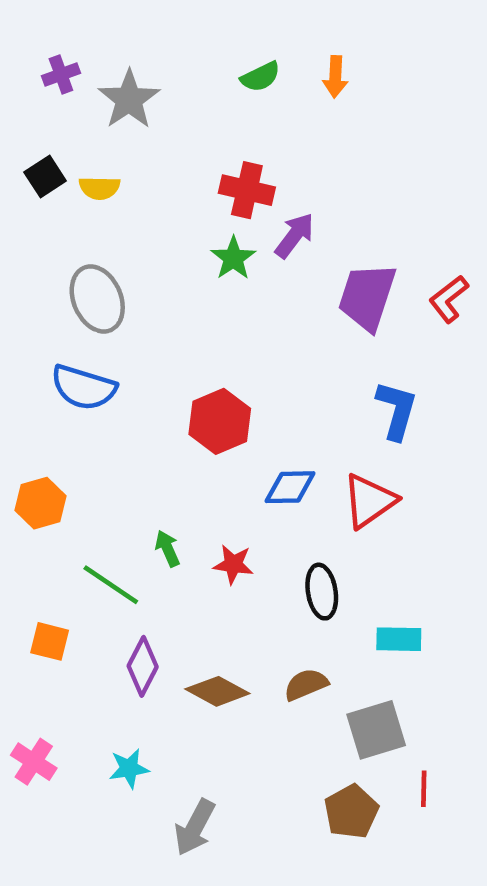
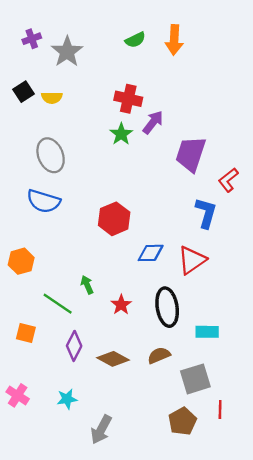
orange arrow: (335, 77) -> (174, 40), size x1.4
red L-shape: (449, 299) -> (228, 180), moved
red star: (233, 564) -> (121, 305), moved, turned 30
black ellipse: (322, 592) -> (167, 307), size x1.4

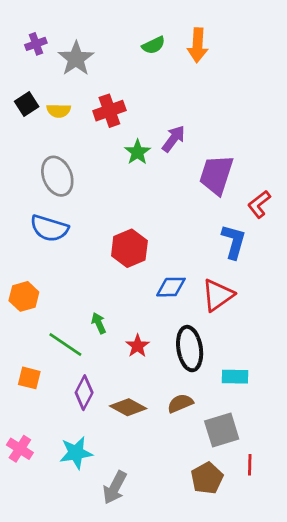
red cross: (128, 99) -> (109, 111), moved, turned -32
cyan star: (67, 399) -> (76, 453), size x1.4

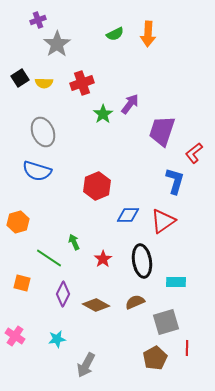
purple cross: (36, 44) -> (38, 20), moved
cyan star: (76, 453) -> (57, 339), size x0.7

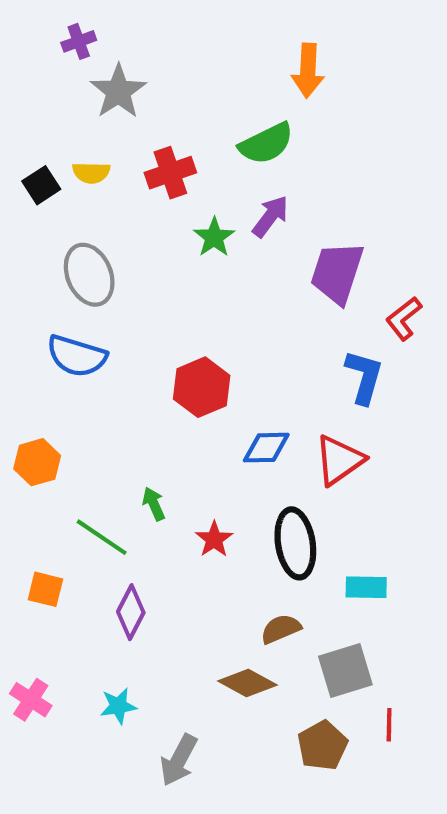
green semicircle: (115, 34) -> (266, 143), moved, size x1.5
black square: (20, 78) -> (41, 185), moved
brown diamond: (96, 305) -> (247, 683), moved

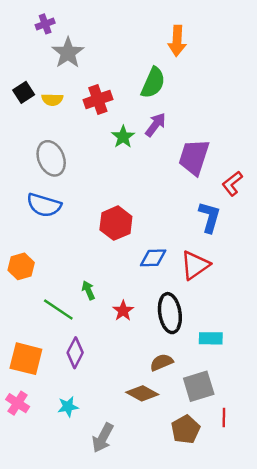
green semicircle: (266, 143) -> (153, 83), turned -40
black square: (41, 185) -> (24, 92), moved
orange square: (45, 589) -> (26, 359), moved, size x1.6

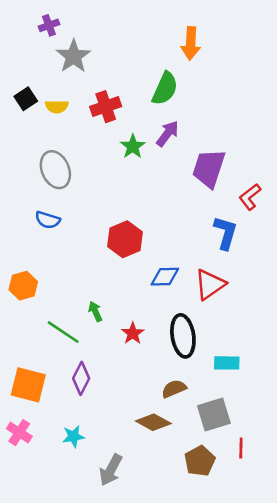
blue semicircle: (44, 205) -> (48, 220), size x0.7

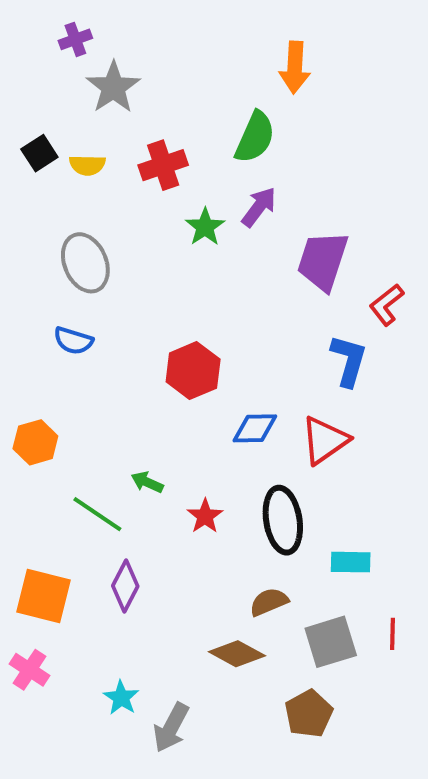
green arrow: (95, 311) -> (147, 482), turned -42
cyan star: (73, 436) -> (121, 698), moved, turned -30
red line: (241, 448) -> (393, 634), moved

